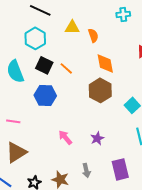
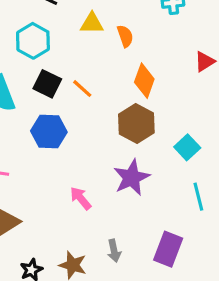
orange diamond: (105, 63) -> (144, 81), turned 30
purple star: (97, 138) -> (132, 178), moved, size x1.6
purple rectangle: (120, 169) -> (168, 249), turned 35

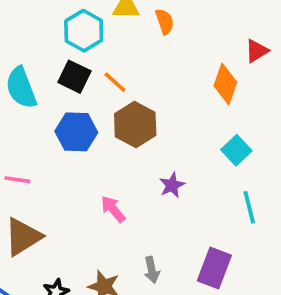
cyan hexagon: (33, 41) -> (84, 31), moved
orange diamond: (144, 81) -> (225, 84), moved
brown hexagon: (136, 124) -> (135, 125), moved
purple star: (132, 178) -> (172, 185), size x0.6

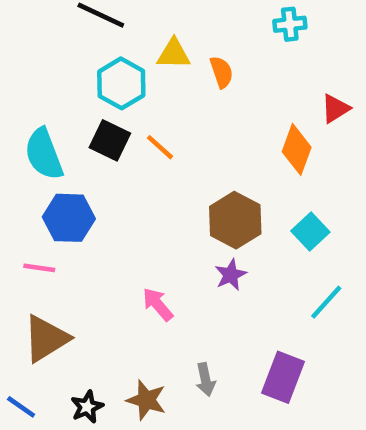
brown hexagon: (135, 125) -> (235, 220), moved
blue hexagon: (76, 132) -> (69, 218), moved
cyan line: (249, 207) -> (326, 302), turned 56

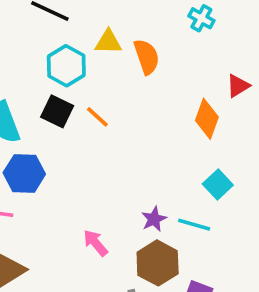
cyan cross: (290, 24) -> (201, 18), turned 35
orange semicircle: (221, 72) -> (147, 57), size x1.4
brown hexagon: (235, 220) -> (158, 263), moved
cyan line: (326, 302) -> (194, 225), moved, turned 64

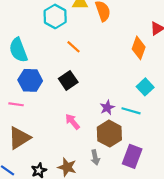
black square: (57, 111) -> (68, 80), moved, turned 30

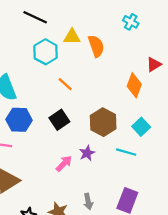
purple star: (107, 108) -> (87, 153), moved
pink arrow: (72, 122) -> (64, 164), turned 84
brown hexagon: (109, 134) -> (103, 122), moved

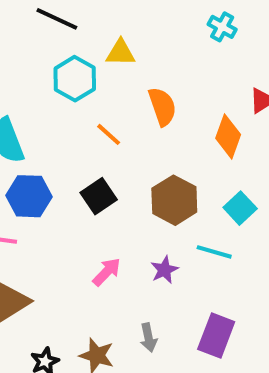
orange semicircle: (96, 46) -> (162, 107), moved
purple star: (87, 153) -> (164, 270), moved

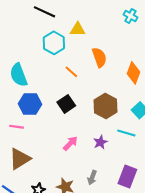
gray arrow: (148, 338) -> (92, 177), turned 32

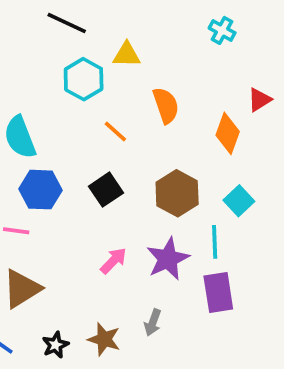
cyan line: (126, 133) -> (215, 242), turned 72
purple star: (100, 142) -> (168, 259), size x1.6
purple rectangle: (127, 176) -> (218, 293), moved, turned -30

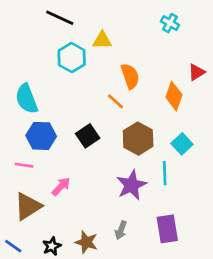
orange line: (115, 132) -> (116, 101), moved
pink arrow: (113, 261) -> (61, 186), moved
purple rectangle: (218, 293) -> (167, 229), moved

